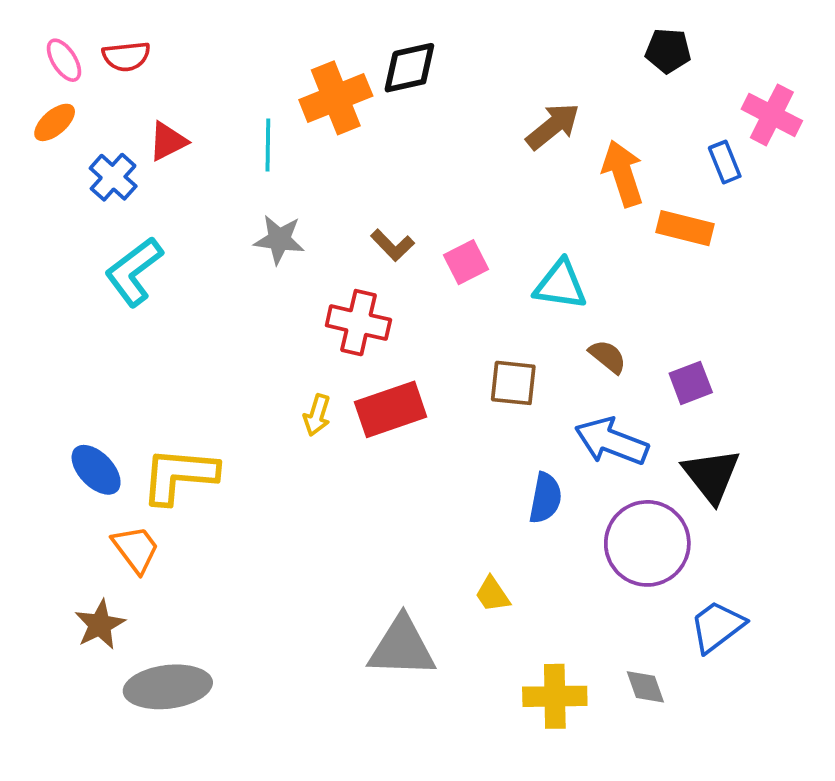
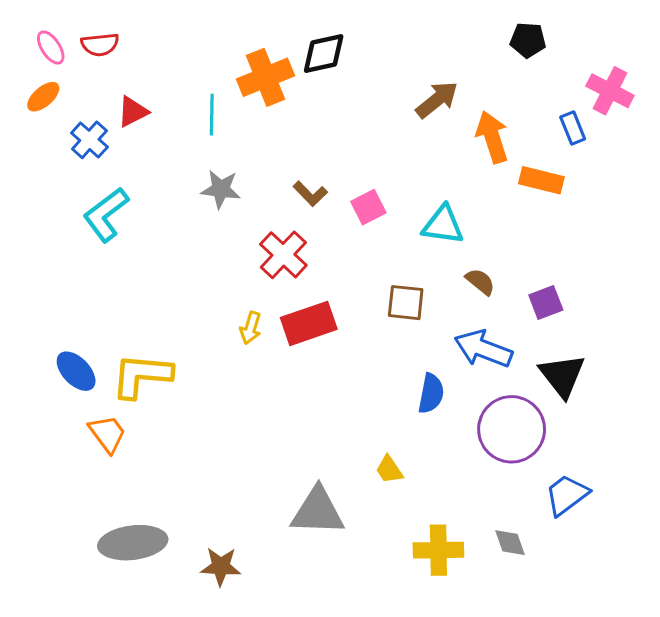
red cross: (358, 323) -> (283, 255), turned 30
brown star: (100, 625) -> (221, 567), moved, turned 30

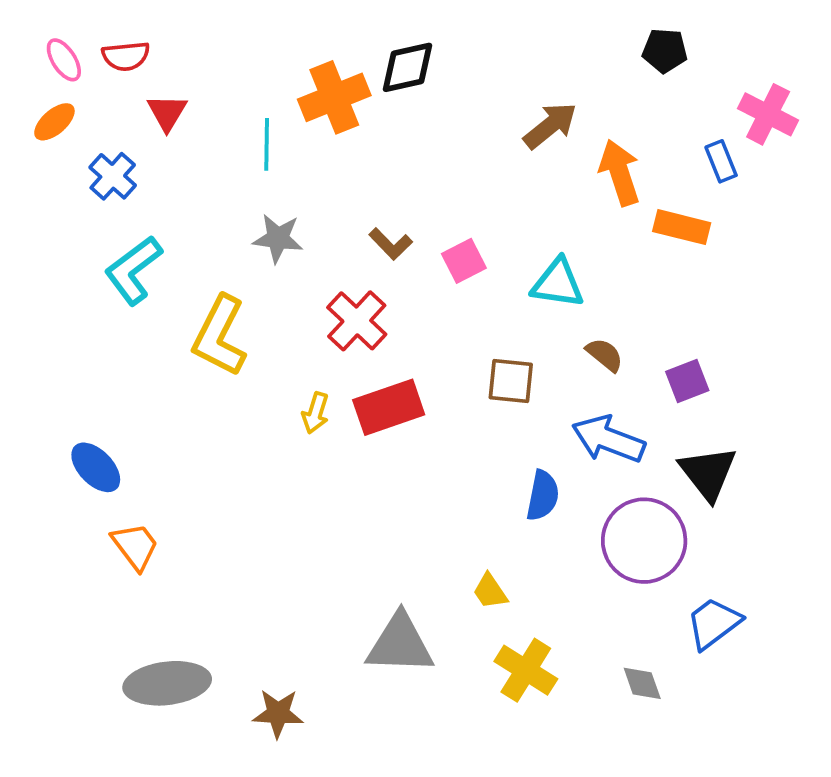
red triangle: (133, 112) -> (167, 112), moved, turned -32
yellow L-shape: (142, 376) -> (220, 336), moved, turned -68
yellow cross: (438, 550) -> (526, 670), moved, turned 33

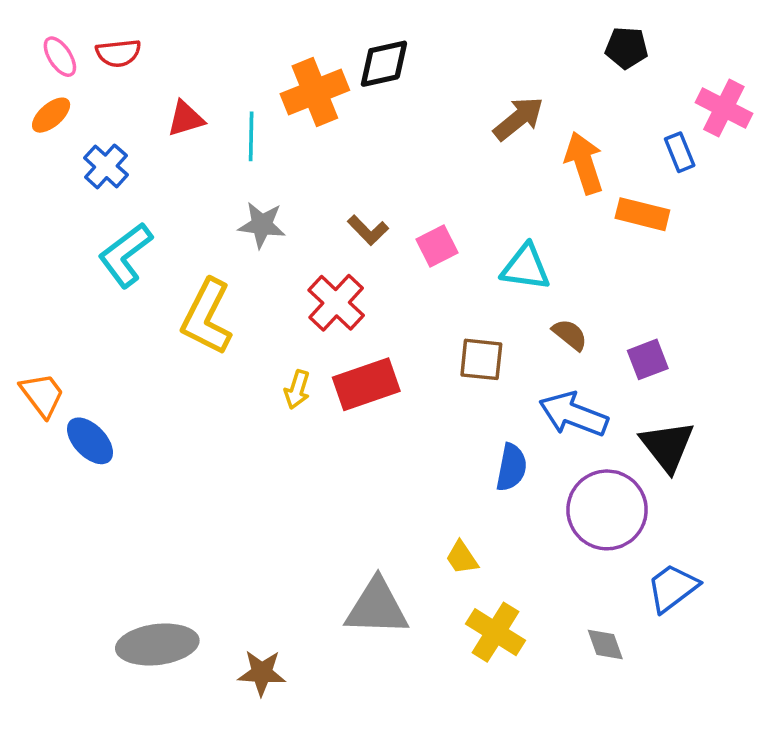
red triangle: (167, 112) -> (186, 119), moved, turned 42
orange trapezoid: (135, 546) -> (42, 395), moved

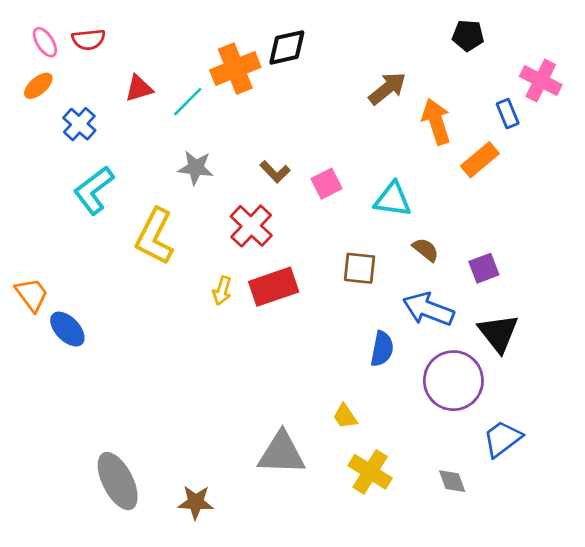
cyan line: (251, 136) -> (188, 102), turned 44
orange rectangle: (642, 214) -> (480, 160), turned -54
gray ellipse: (157, 644) -> (118, 481), turned 70

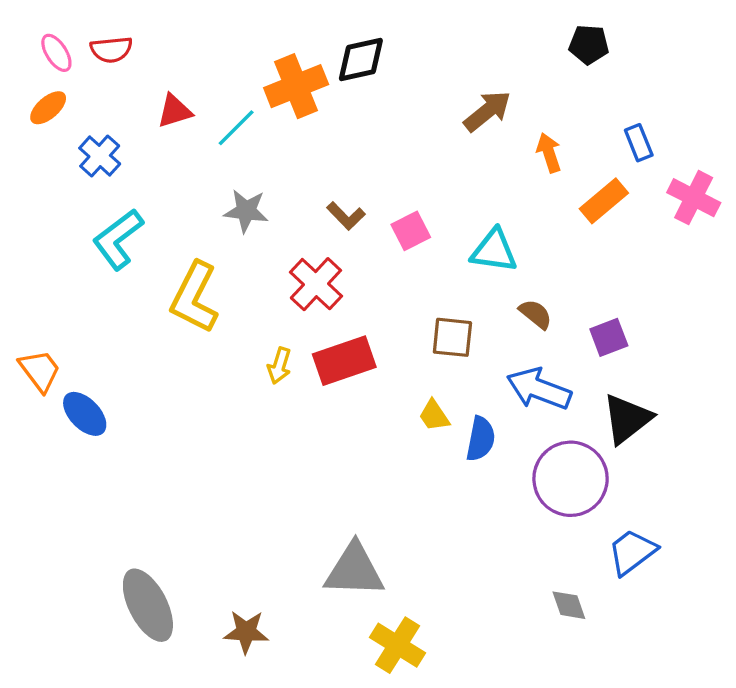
pink cross: (541, 80) -> (694, 198), moved
orange arrow: (436, 121) -> (549, 153), size x0.7
black triangle: (498, 333) -> (627, 419), turned 30
yellow trapezoid: (345, 416) -> (434, 416), moved
yellow cross: (370, 472) -> (397, 645), moved

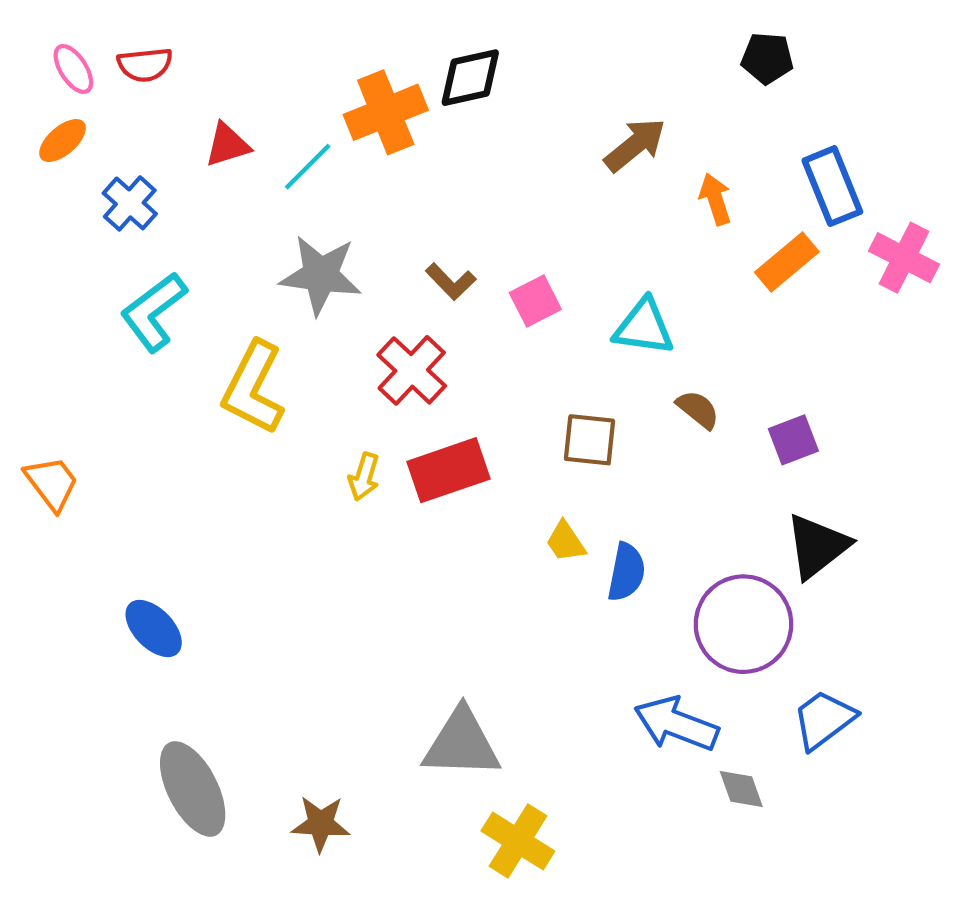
blue rectangle: (639, 143) -> (832, 186), size x1.6
gray star: (246, 211) -> (321, 275), size x1.4
blue arrow: (539, 389) -> (676, 724), moved
blue ellipse: (85, 414) -> (154, 629), moved

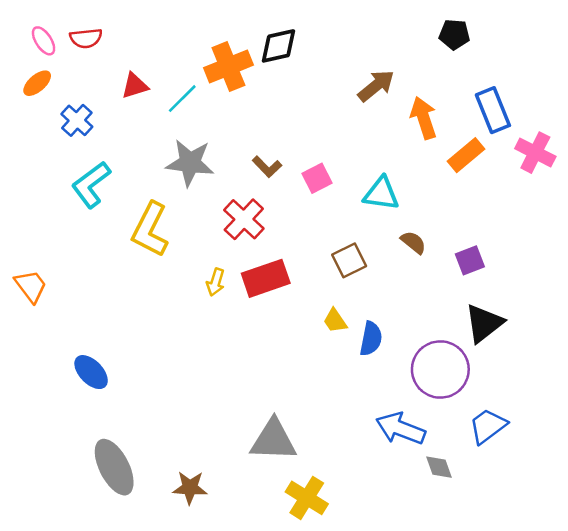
orange arrow: (715, 199) -> (424, 118), size x1.4
brown square: (590, 440) -> (349, 260), turned -32

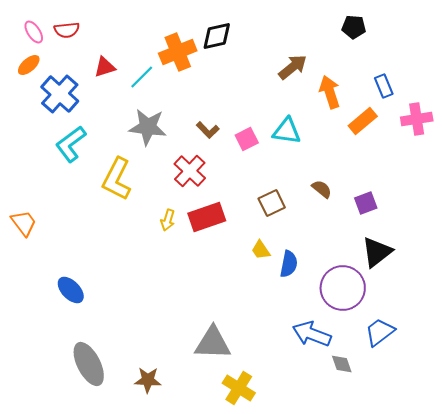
blue rectangle: (493, 110) -> (384, 86), size x0.7
blue cross: (77, 120) -> (60, 94), size x1.5
pink cross: (535, 153) -> (417, 119), turned -36
cyan triangle: (381, 194) -> (287, 131), moved

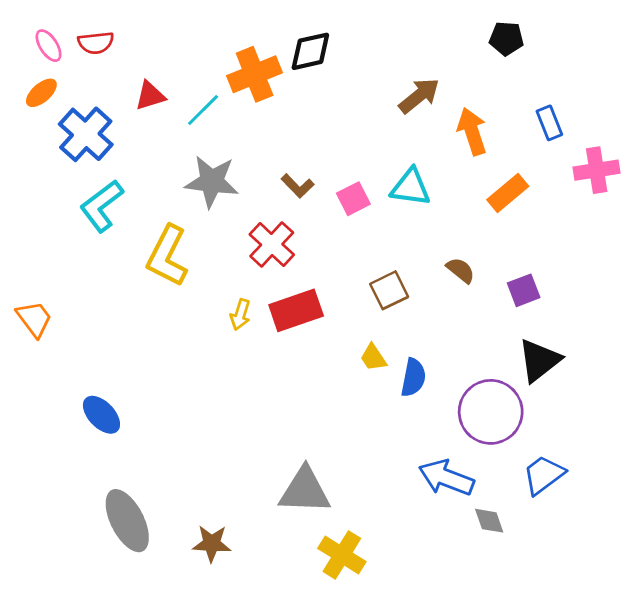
orange rectangle: (363, 121) -> (508, 193), moved

